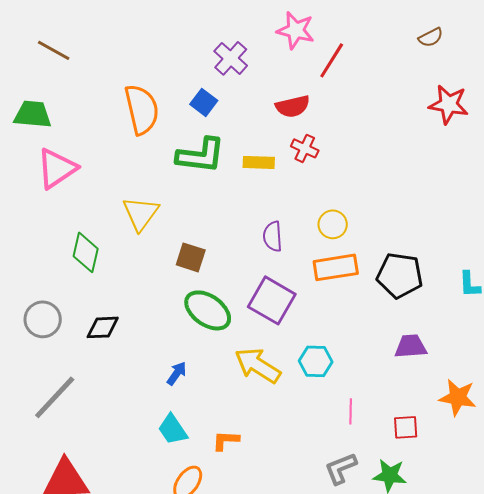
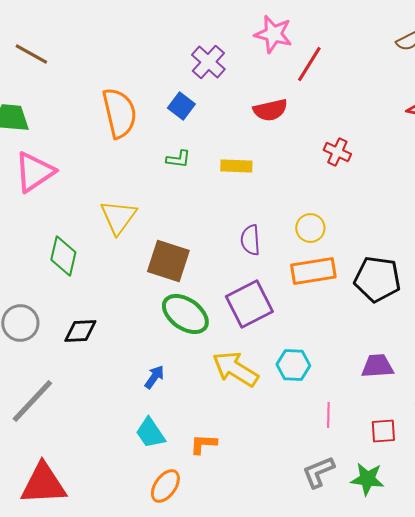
red cross: (305, 148) -> (337, 152), moved
green L-shape: (201, 155) -> (178, 159), size x0.5
brown square: (191, 257) -> (168, 261), size x1.4
purple square: (272, 300) -> (249, 304), turned 33
purple trapezoid: (411, 346) -> (377, 366), moved

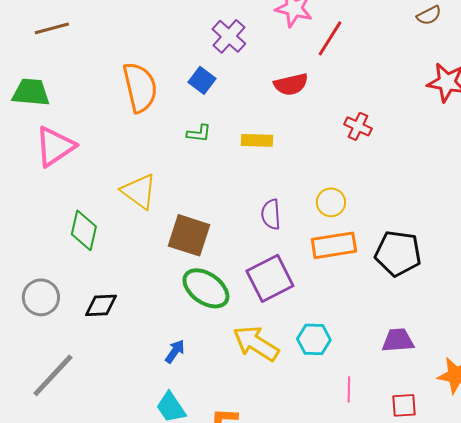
brown line: (31, 54) -> (52, 28), turned -44
yellow triangle: (118, 217) -> (139, 191), turned -30

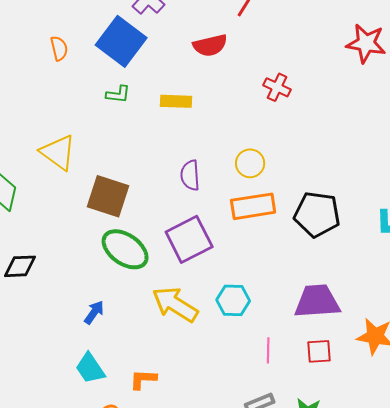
blue square: (202, 80) -> (121, 41), size x1.8
orange semicircle: (140, 87) -> (59, 48), size x0.5
purple trapezoid: (398, 340) -> (317, 301), size x1.4
red square: (404, 405) -> (319, 351), moved

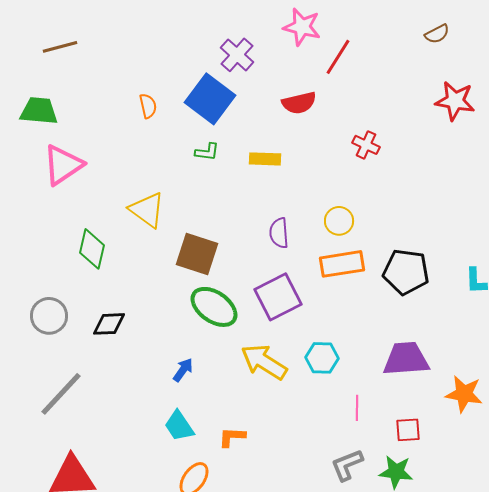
red square: (319, 351) -> (408, 430), moved

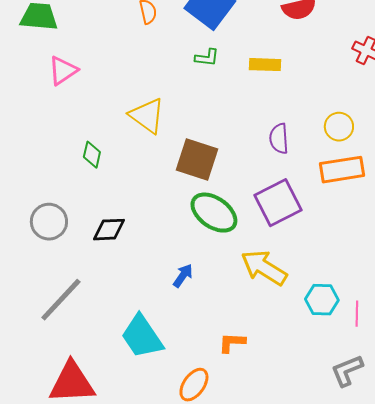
pink triangle: (63, 165) -> (63, 71), size x0.7
green diamond: (92, 249) -> (92, 155), size x0.7
cyan hexagon: (322, 358) -> (322, 300), moved
cyan trapezoid: (179, 426) -> (142, 337), moved, size x1.4

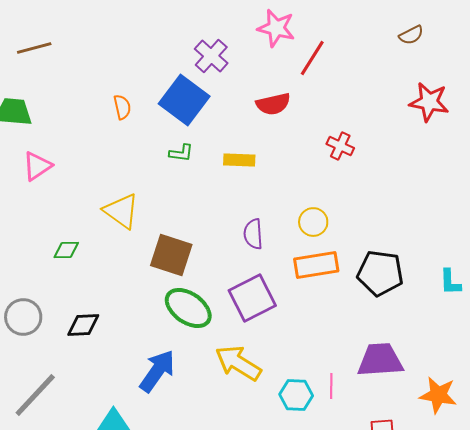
green diamond: (92, 155) -> (66, 250), turned 76
blue arrow: (183, 276) -> (157, 371), size x1.8
pink line: (357, 314) -> (331, 386), moved

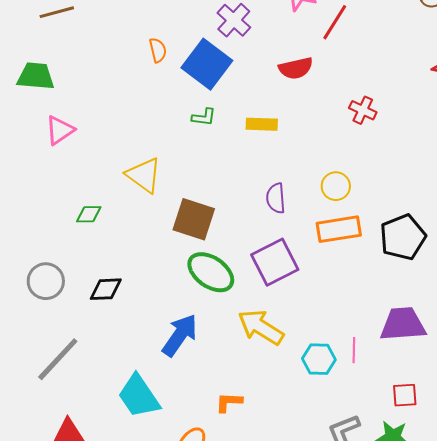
orange semicircle: (122, 107) -> (158, 50), moved
black pentagon: (380, 273) -> (403, 237), turned -30

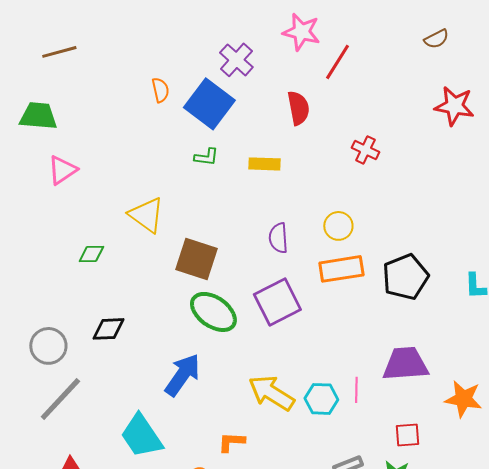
red semicircle: (296, 68) -> (298, 108), turned -88
gray circle: (46, 281) -> (48, 346), moved
yellow arrow: (261, 327) -> (271, 393), moved

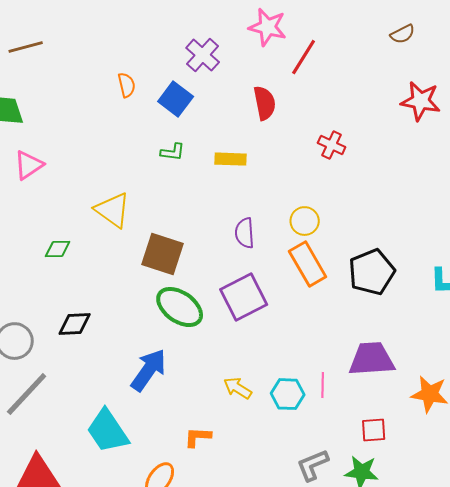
blue square: (209, 104) -> (176, 99), size x0.7
orange rectangle: (341, 269) -> (308, 264), turned 69
yellow arrow: (271, 393) -> (238, 388), size x0.6

